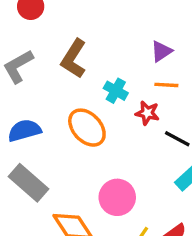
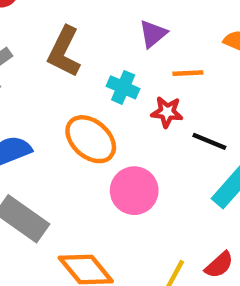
purple triangle: (161, 51) -> (153, 34), moved
pink circle: (117, 197) -> (134, 191), moved

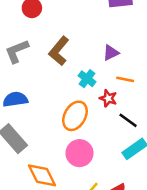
orange ellipse: (91, 139) -> (75, 116), moved, turned 64
pink circle: (134, 191) -> (79, 153), moved

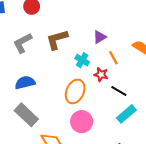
brown L-shape: (59, 51) -> (57, 40), turned 40
orange line: (125, 79) -> (113, 58), turned 56

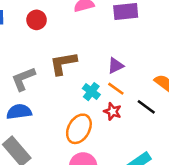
gray L-shape: (23, 43) -> (23, 79), moved
orange line: (113, 58) -> (116, 89), moved, turned -32
black line: (119, 91) -> (146, 107), moved

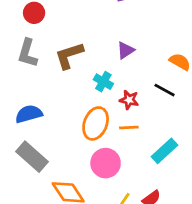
gray L-shape: (23, 79) -> (28, 53), moved, turned -44
orange line: (116, 89) -> (129, 128), moved, turned -30

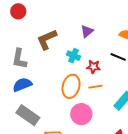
gray L-shape: (28, 53) -> (19, 59), moved

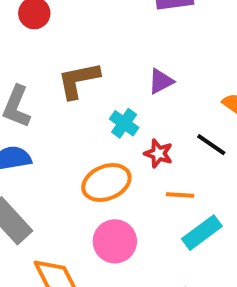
orange ellipse: (71, 86) -> (106, 183), turned 40
orange line: (95, 87) -> (180, 195), moved

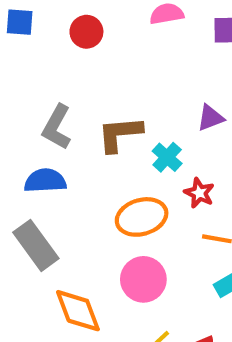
brown L-shape: (78, 80) -> (120, 134), moved

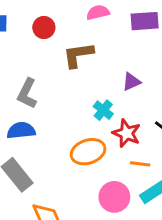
brown L-shape: (120, 134) -> (78, 55), moved
red star: (199, 193) -> (126, 133), size x1.4
pink circle: (143, 279) -> (114, 197), moved

